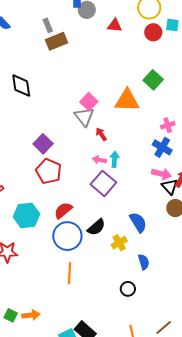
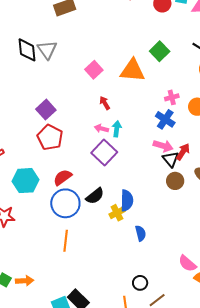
gray triangle: (84, 117) -> (47, 50), moved
blue semicircle: (138, 222) -> (127, 200), moved, turned 30
black circle: (128, 289) -> (140, 283), moved

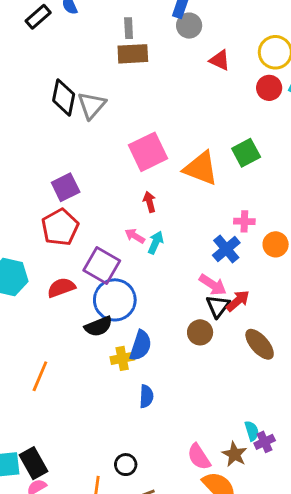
pink square: (94, 70) -> (148, 152), size x1.5
purple square: (104, 152) -> (102, 265), moved, turned -30
brown circle: (175, 181) -> (200, 332), moved
blue circle: (65, 203) -> (115, 300), moved

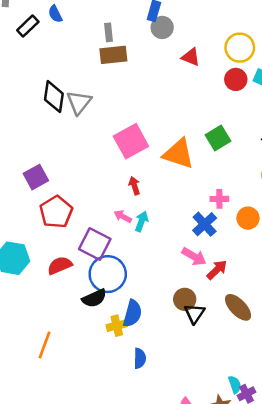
purple square: (66, 187) -> (36, 177), moved
black triangle: (218, 306) -> (195, 313), moved

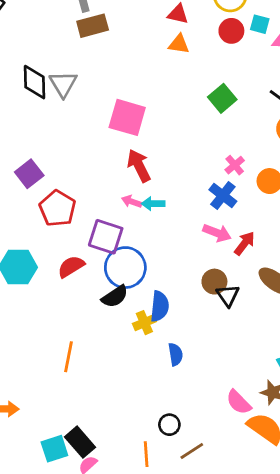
pink square: (131, 141) -> (127, 117), turned -36
orange triangle: (179, 154) -> (179, 44), moved, size x0.6
red arrow: (134, 186) -> (139, 166), size x1.6
pink cross: (219, 199) -> (235, 165), turned -30
cyan arrow: (142, 221) -> (153, 204), turned -102

